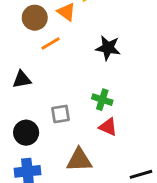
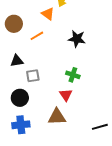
brown circle: (35, 18) -> (14, 24), moved
gray square: (61, 114) -> (33, 76), moved
red triangle: (108, 127) -> (66, 95), moved, turned 32

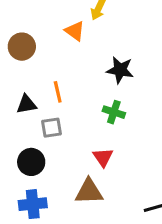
orange line: (37, 36) -> (58, 92), moved, turned -72
green cross: (73, 75) -> (114, 112), moved

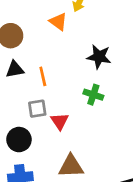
black triangle: (27, 104) -> (15, 69), moved
red triangle: (103, 157) -> (60, 121), moved

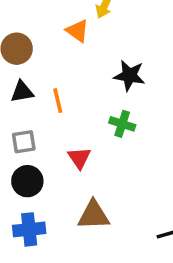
gray square: (37, 109) -> (24, 142), moved

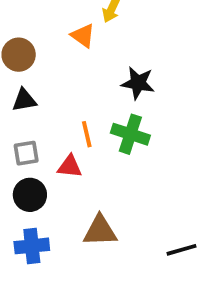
orange line: (58, 101) -> (87, 134), moved
green cross: (122, 124) -> (130, 134), size x1.4
red triangle: (79, 158) -> (70, 166), moved, turned -50

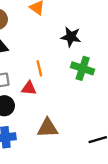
green cross: (130, 134) -> (83, 68), moved

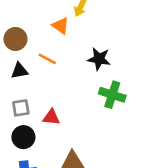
orange line: (39, 68) -> (47, 59), moved, turned -49

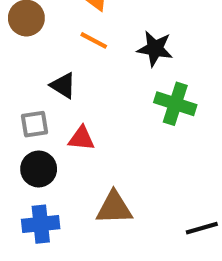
orange line: (47, 59) -> (94, 40), moved
black triangle: (19, 71) -> (63, 85), moved, turned 42

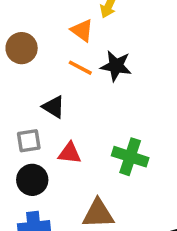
black star: (155, 49) -> (116, 66), moved
green cross: (175, 104) -> (130, 157), moved

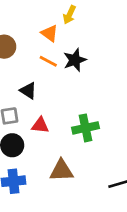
black star: (116, 66) -> (75, 60), turned -30
green cross: (130, 157) -> (85, 128), turned -30

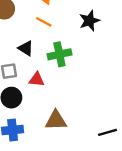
black star: (75, 60) -> (89, 21), moved
green cross: (85, 128) -> (59, 54), moved

